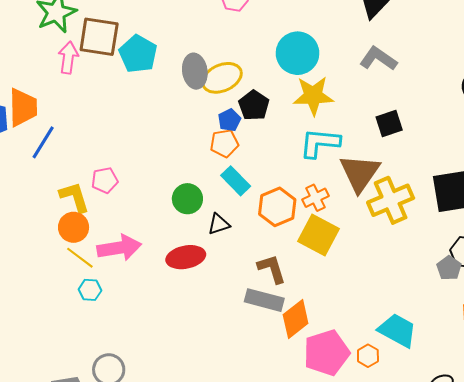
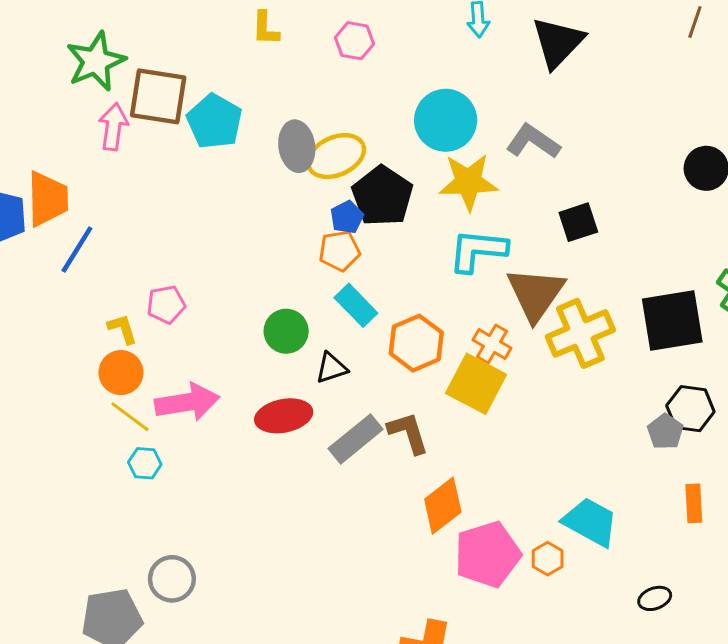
gray L-shape: (378, 59) -> (533, 141), moved
black pentagon: (254, 105) -> (382, 196), size x1.4
yellow L-shape: (75, 197) -> (122, 329), size x0.7
orange cross: (316, 198) -> (492, 344), moved, turned -35
gray rectangle: (264, 300) -> (356, 439), moved, turned -54

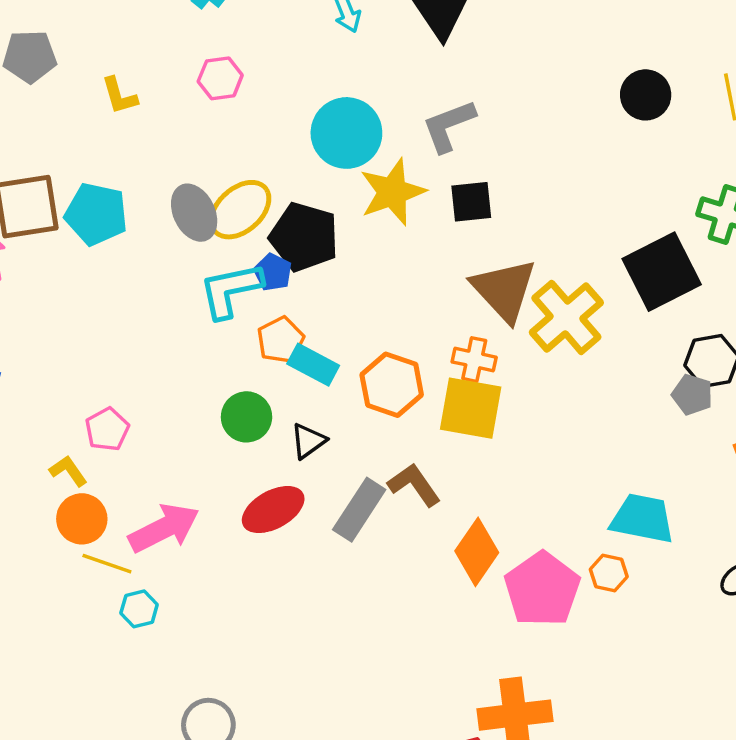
gray L-shape: (533, 141) -> (449, 126), turned -38
black square: (578, 222) -> (471, 202), moved, turned 30
cyan L-shape: (478, 250) -> (231, 290), moved
orange pentagon: (339, 251) -> (281, 340), moved

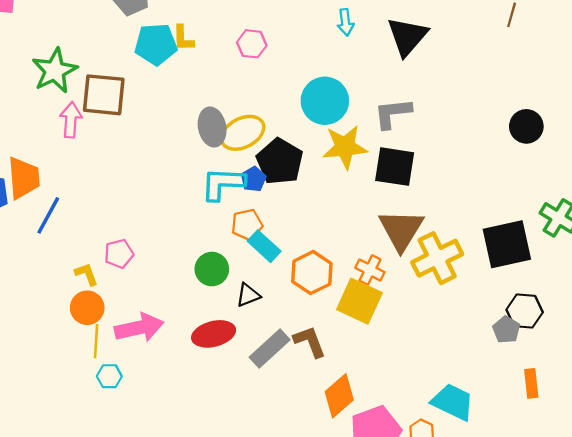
black square: (471, 202) -> (395, 167), size x1.4
cyan pentagon: (96, 214) -> (156, 44), moved, turned -30
yellow line: (107, 564) -> (96, 341), turned 60

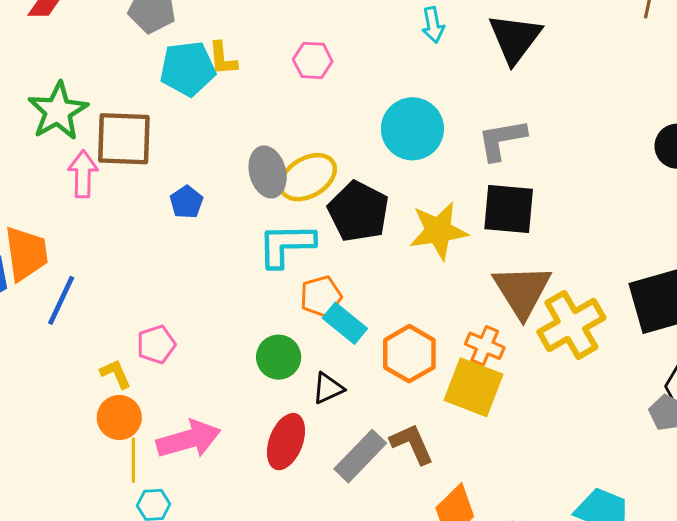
yellow star: (345, 147) -> (438, 231), moved
blue pentagon: (253, 179) -> (186, 202), moved
red ellipse: (214, 334) -> (286, 442), turned -51

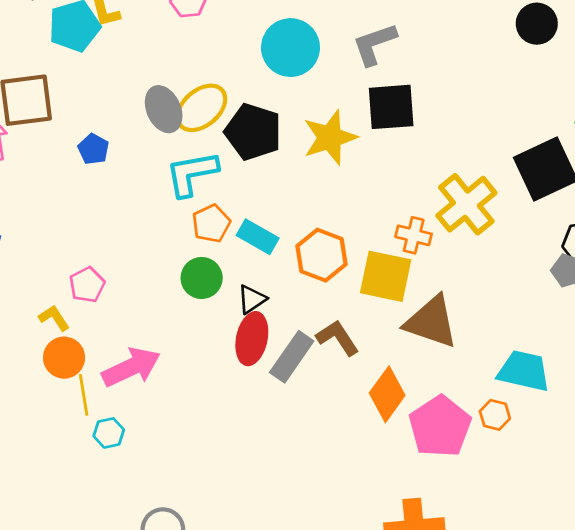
brown triangle: (522, 291) -> (431, 322), moved, turned -30
orange pentagon: (321, 296) -> (211, 224), moved
orange cross: (485, 346) -> (414, 235), moved
red ellipse: (286, 442) -> (252, 339), moved

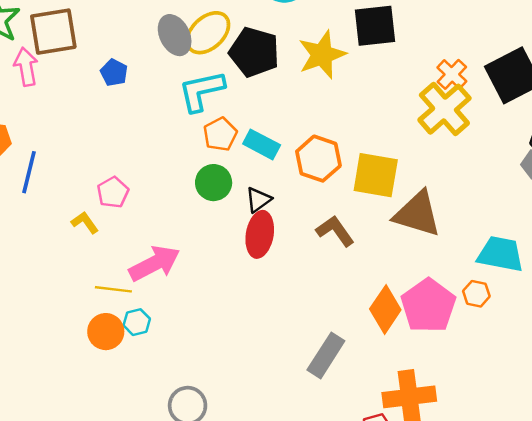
orange cross: (414, 235) -> (452, 74), moved, turned 32
gray rectangle: (292, 357) -> (326, 355), moved
orange circle: (64, 358) -> (106, 332), moved
orange diamond: (387, 394) -> (385, 309), moved
yellow line: (84, 395) -> (113, 289), turned -72

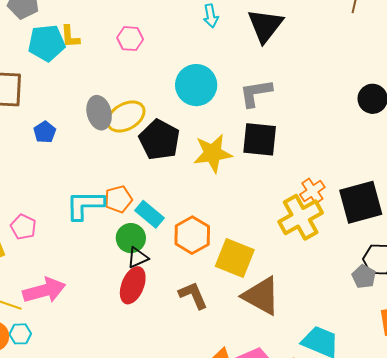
cyan L-shape: (201, 91) -> (85, 205), moved
green circle: (214, 183) -> (131, 238), moved
pink pentagon: (113, 192) -> (23, 227), turned -30

